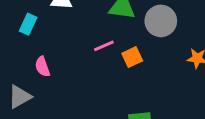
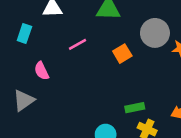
gray circle: (161, 21) -> (155, 33), moved
pink line: (104, 46) -> (78, 44), moved

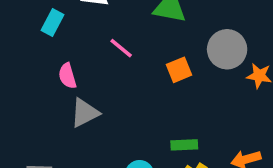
pink line: (78, 44) -> (121, 48), turned 60
gray triangle: (24, 100) -> (85, 113), moved

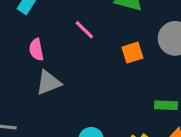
green rectangle: (184, 145) -> (166, 105), moved

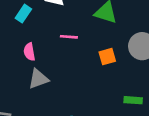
pink line: (84, 30) -> (69, 37), turned -42

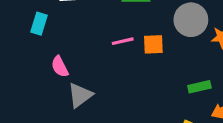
pink line: (69, 37) -> (123, 41), moved
orange square: (107, 57) -> (153, 44), turned 30

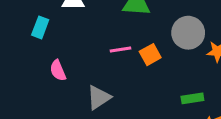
orange square: (153, 44) -> (150, 55), turned -30
gray triangle: (80, 95) -> (99, 98), moved

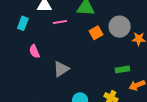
pink line: (121, 49) -> (60, 22), moved
orange square: (150, 55) -> (96, 33), moved

